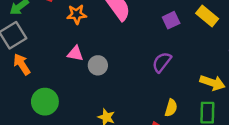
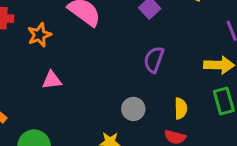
gray circle: (98, 65) -> (133, 109), moved

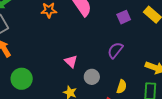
pink triangle: (52, 80) -> (71, 61), moved, turned 32

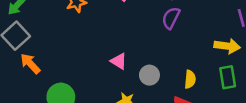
purple semicircle: (115, 50) -> (171, 18), moved

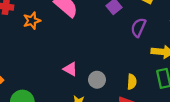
purple semicircle: (171, 18) -> (138, 27), moved

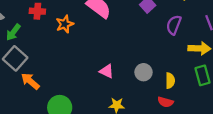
gray circle: (97, 80) -> (143, 72), moved

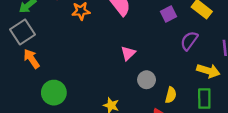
pink triangle: (107, 71) -> (128, 53), moved, turned 35

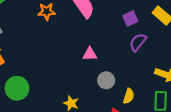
purple semicircle: (189, 41) -> (138, 42), moved
pink triangle: (128, 53) -> (90, 54), turned 40

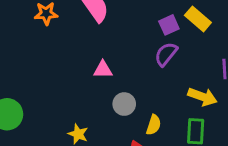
purple square: (130, 19) -> (169, 25), moved

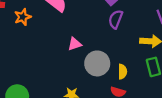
gray circle: (124, 104) -> (97, 63), size x1.5

